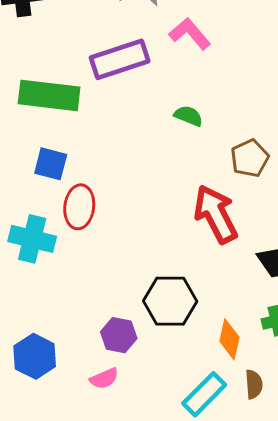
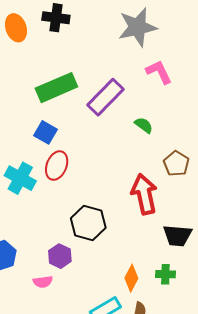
purple rectangle: (120, 59) -> (106, 97), moved, turned -42
green rectangle: (49, 95) -> (56, 88), turned -45
brown pentagon: (250, 158) -> (176, 164), turned -30
black hexagon: (170, 301) -> (88, 223), moved

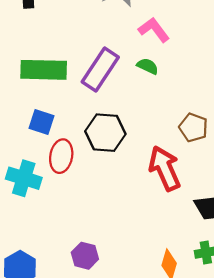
green rectangle: (56, 88) -> (44, 70), turned 36
green semicircle: (144, 125) -> (148, 66), moved
black hexagon: (88, 223) -> (105, 133), moved

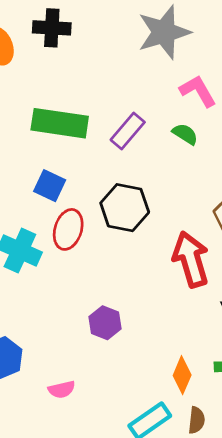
purple rectangle: (100, 69) -> (128, 131), size x0.7
purple hexagon: (85, 256) -> (105, 323), moved

